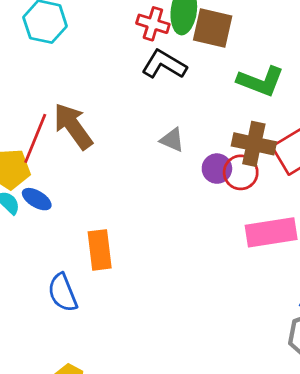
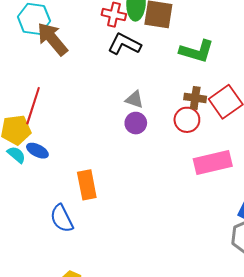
brown arrow: (73, 126) -> (52, 39), moved
brown cross: (254, 144) -> (195, 98), size x0.7
purple circle: (217, 169) -> (136, 123), moved

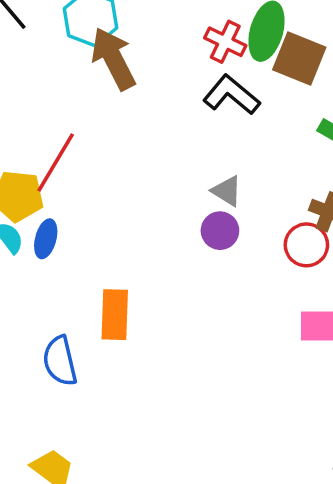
blue ellipse: (37, 151) -> (46, 239), turned 65

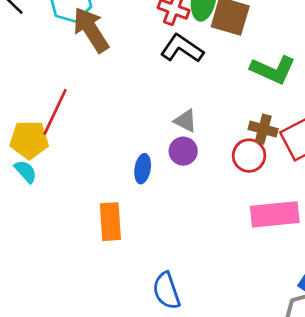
blue ellipse: (46, 239) -> (143, 169), moved
blue semicircle: (60, 361) -> (166, 291), moved

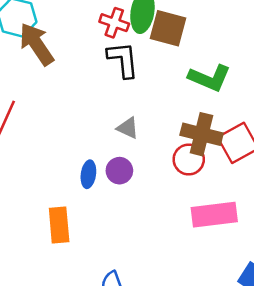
black L-shape: (182, 48) -> (123, 60), turned 51
brown cross: (263, 129) -> (202, 134), size x1.5
purple circle: (183, 151) -> (119, 171), moved

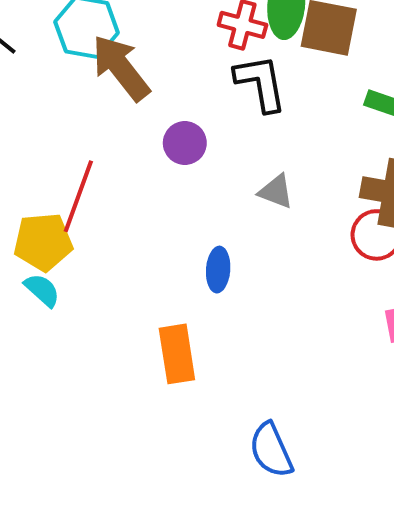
purple circle: (119, 171) -> (185, 143), moved

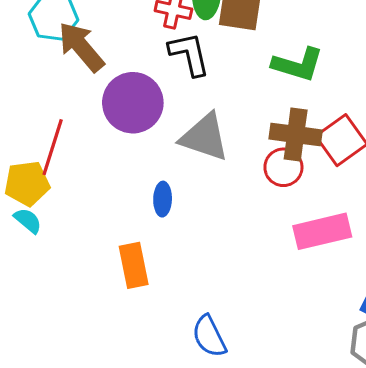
purple circle: (185, 143) -> (133, 103), size x1.8
gray triangle: (276, 191) -> (205, 137), size x1.8

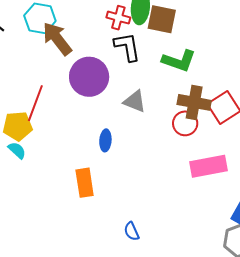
green L-shape: (298, 64) -> (179, 61), moved
gray triangle: (205, 137) -> (135, 101), size x0.7
blue semicircle: (209, 336) -> (132, 231), size x0.7

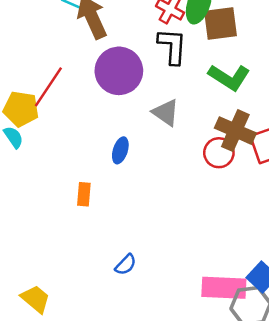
brown square: (162, 19) -> (221, 24), turned -32
pink rectangle: (209, 166) -> (224, 288), moved
orange rectangle: (85, 183) -> (84, 194), size x0.7
blue semicircle: (132, 231) -> (126, 265), turned -126

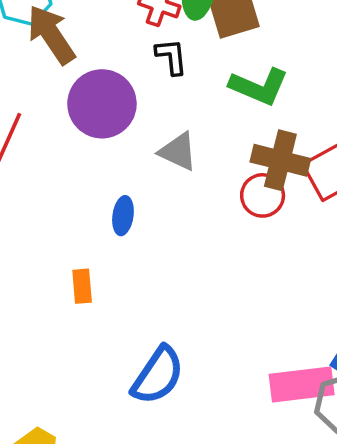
black L-shape: (172, 46) -> (171, 57), size x0.7
blue semicircle: (126, 265) -> (158, 375), size x1.8

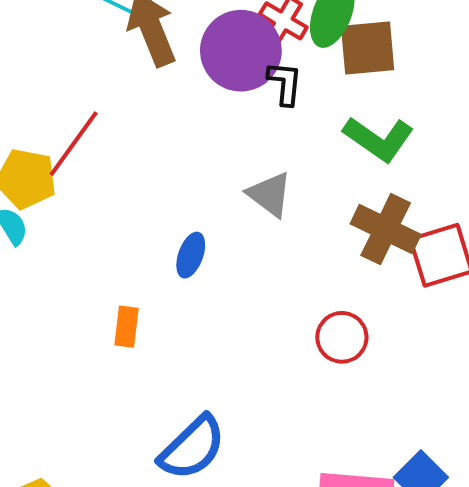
purple circle: (102, 104) -> (241, 51), moved
red circle: (263, 195) -> (342, 337), moved

